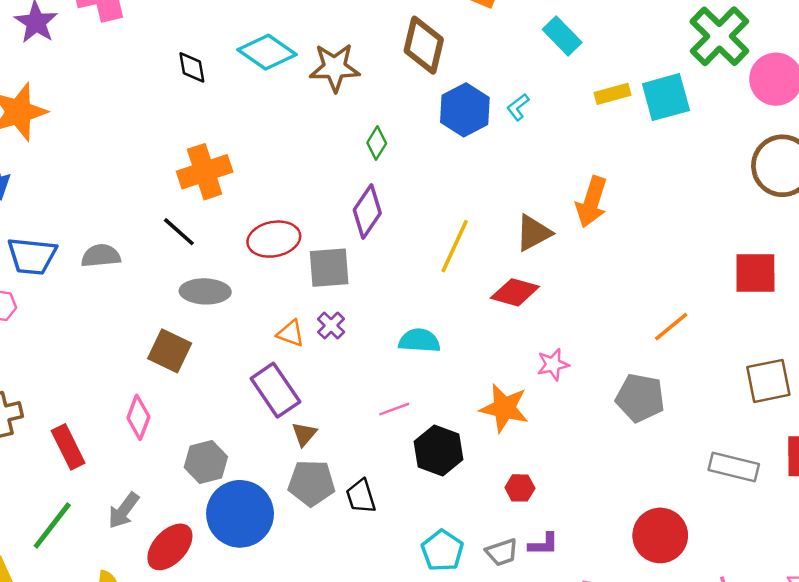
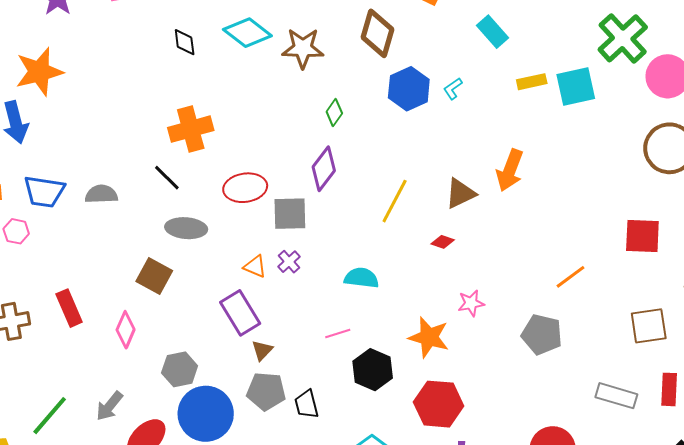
red diamond: (515, 292) -> (443, 242), size x0.6
red rectangle: (68, 447) -> (69, 308), moved
red hexagon: (520, 488) -> (439, 404), size x2.0

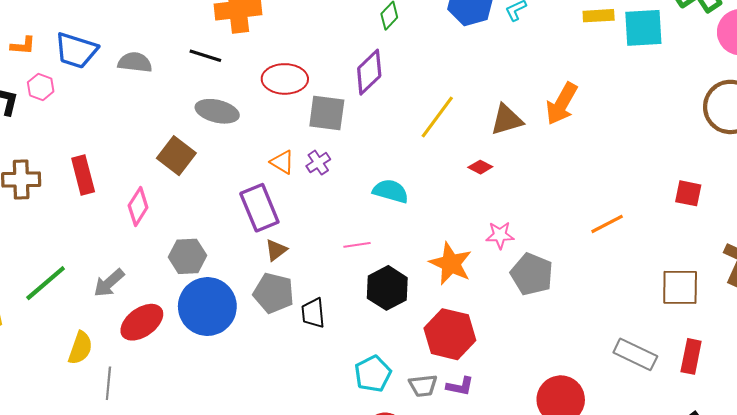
black line: (167, 178) -> (205, 56), turned -36
red square: (642, 236) -> (688, 193), size x0.7
gray pentagon: (542, 334) -> (532, 274), moved

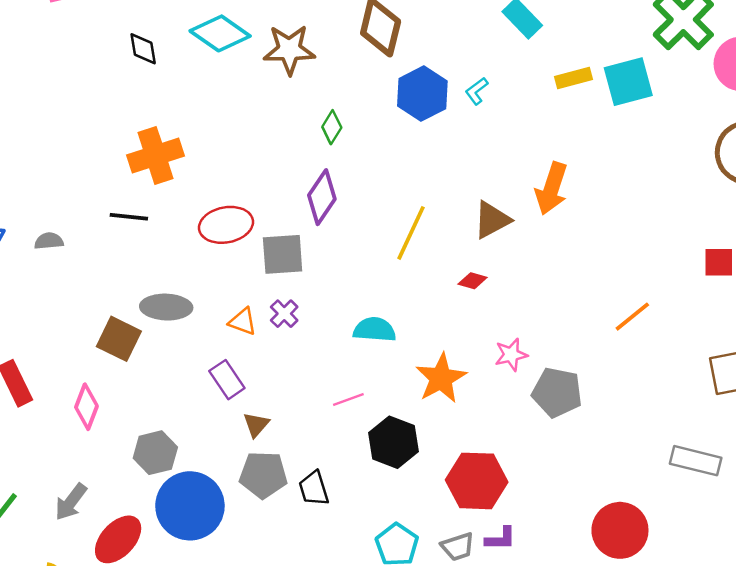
gray semicircle: (135, 62) -> (49, 241), size x0.7
gray ellipse: (217, 111) -> (166, 307), moved
purple rectangle: (259, 208) -> (227, 380), size x0.7
orange star: (451, 264) -> (441, 378), moved, turned 30

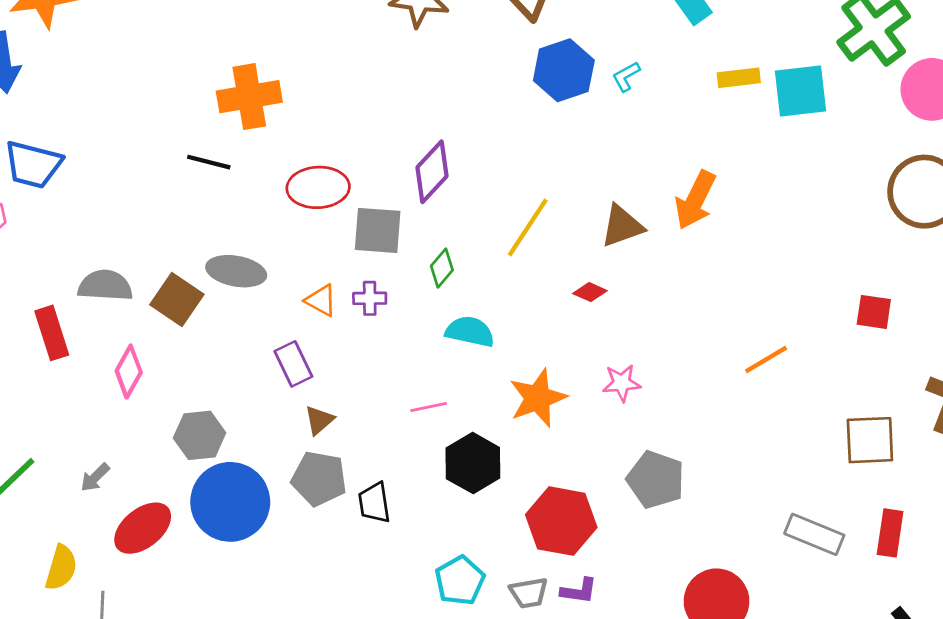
green diamond: (332, 127) -> (442, 268), moved
gray semicircle: (49, 241) -> (105, 286), moved, size x1.6
purple cross: (284, 314) -> (370, 298), turned 36
gray pentagon: (557, 392) -> (656, 480), moved
gray arrow: (71, 502) -> (95, 477), size x0.7

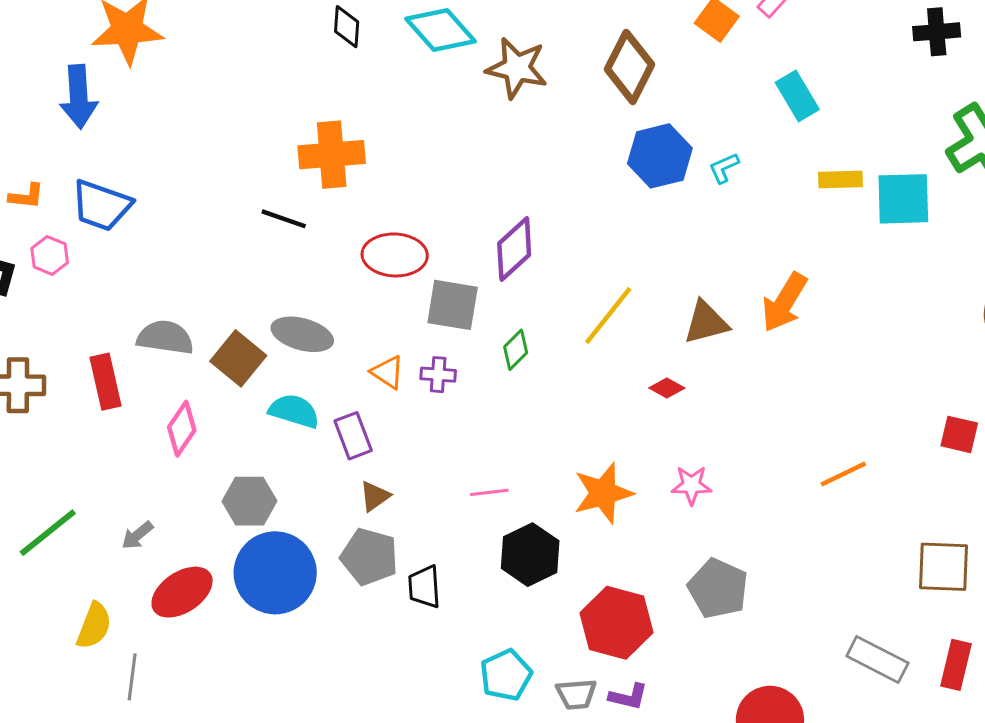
cyan semicircle: (470, 332) -> (294, 411), moved

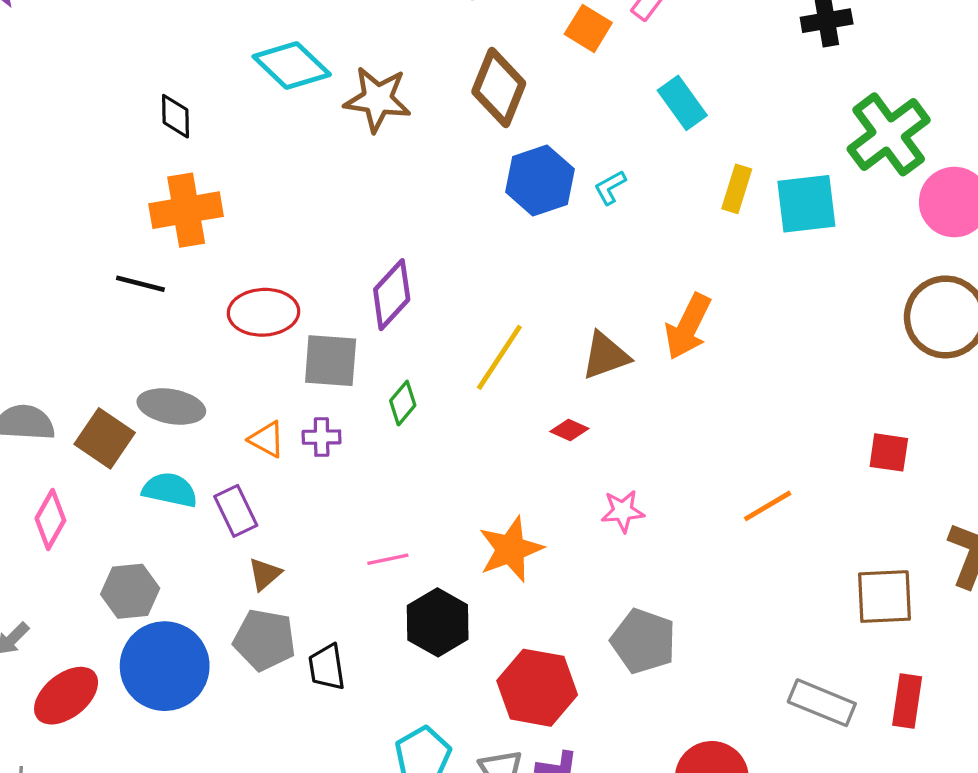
black diamond: (347, 27) -> (175, 116), moved
yellow rectangle: (841, 179) -> (737, 189), turned -66
pink star: (691, 485) -> (623, 511), moved

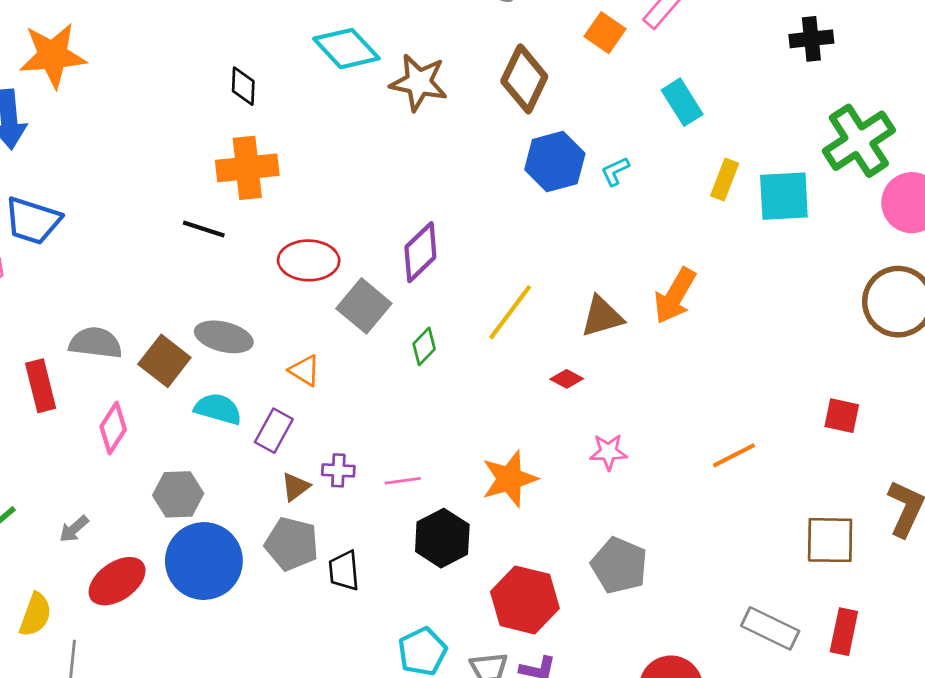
gray square: (331, 361) -> (364, 306), turned 32
purple cross: (322, 437) -> (338, 470), moved
purple rectangle: (236, 511) -> (274, 431), turned 51

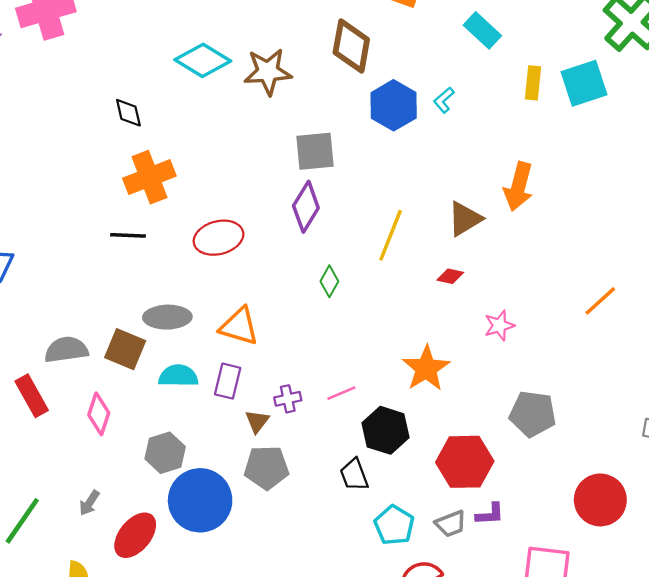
gray square: (364, 306) -> (315, 151), moved, turned -30
orange triangle: (305, 371) -> (239, 326), size x1.5
black trapezoid: (344, 571) -> (354, 475), moved

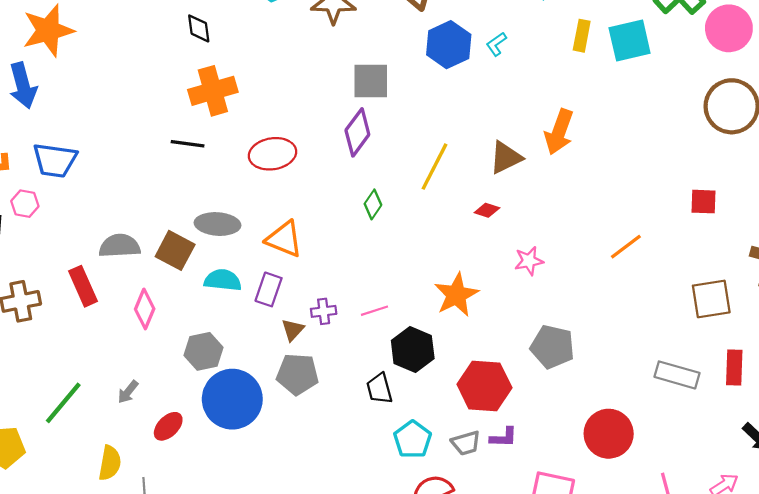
red ellipse: (135, 535) -> (168, 426), size x0.7

